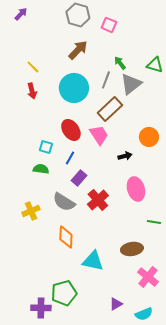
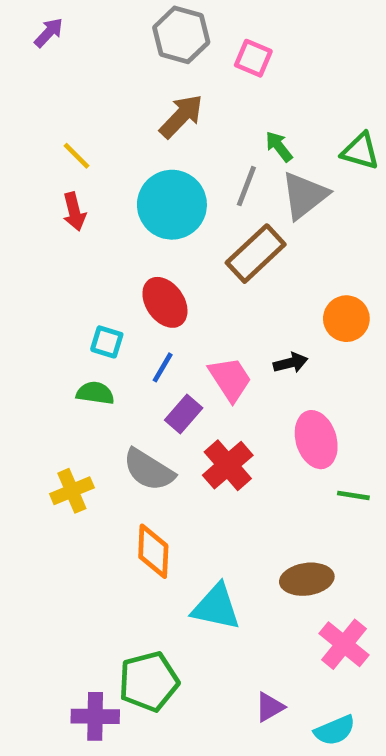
pink trapezoid: (99, 135) -> (230, 379), moved
green line: (154, 222) -> (353, 495), moved

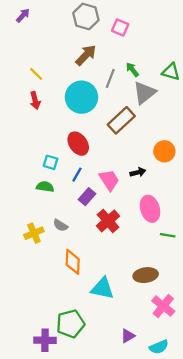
gray line: (246, 186) -> (110, 78), moved
gray semicircle: (149, 470) -> (60, 225), moved, size x0.6

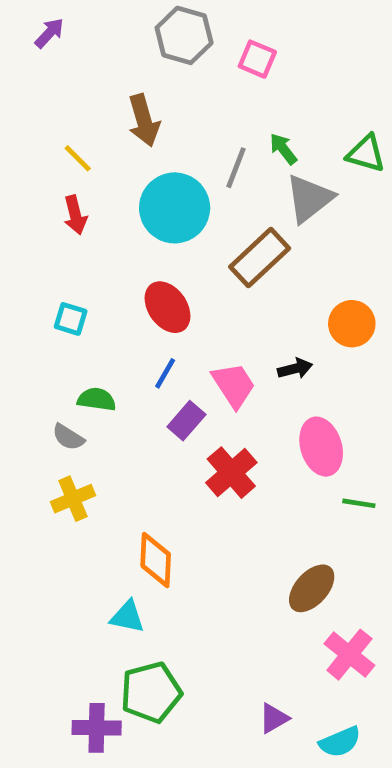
brown arrow: (86, 55) -> (144, 120), moved, turned 120
cyan square: (51, 162) -> (71, 319), moved
gray semicircle: (60, 225) -> (68, 437), moved
brown ellipse: (146, 275) -> (312, 588), turned -40
cyan triangle: (102, 288) -> (127, 617), moved, size x0.7

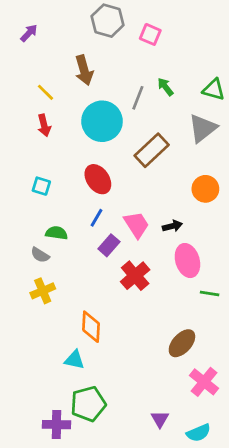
purple arrow: (49, 33) -> (29, 33), moved
gray triangle: (309, 198) -> (203, 128), moved
black arrow: (295, 369) -> (172, 226), moved
purple triangle: (274, 718) -> (160, 419), turned -30

